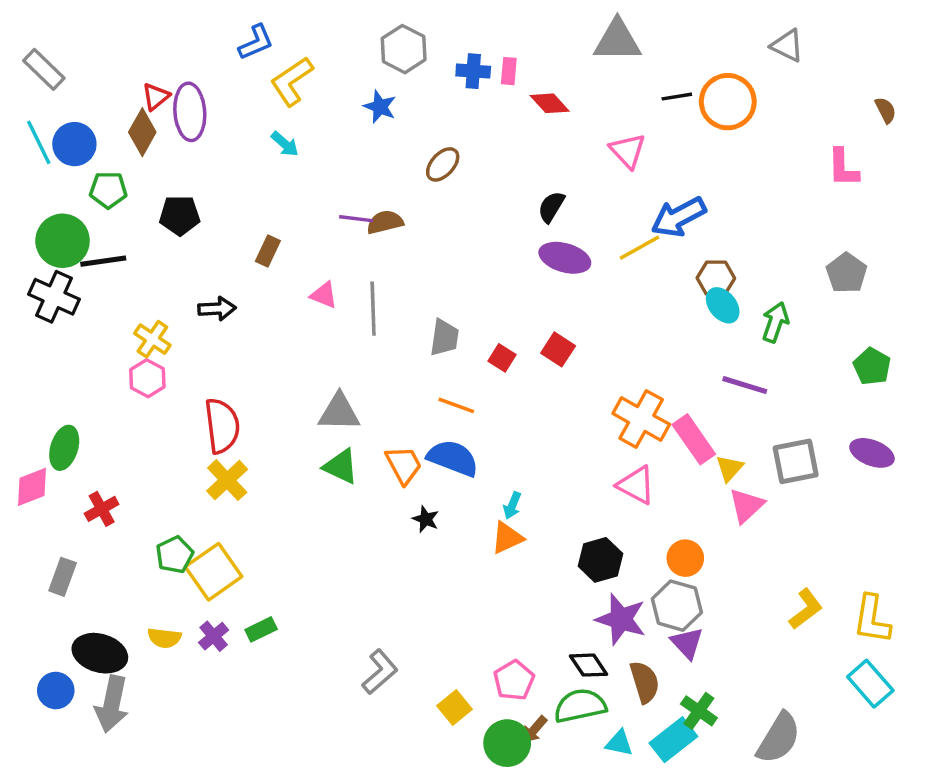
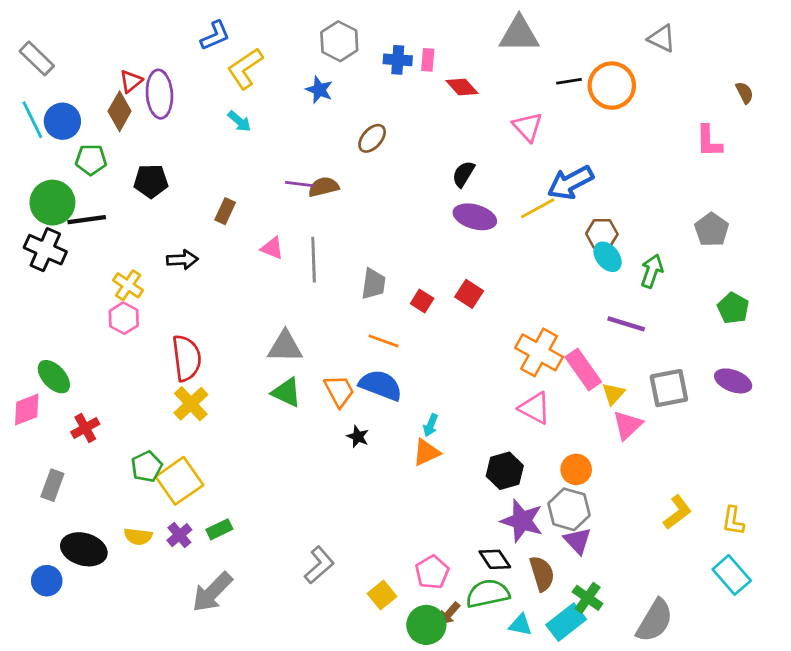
green ellipse: (64, 448) -> (54, 377), turned -60
yellow L-shape: (872, 619) -> (733, 521), size x0.7
gray arrow: (112, 704) -> (212, 592), moved, turned 33

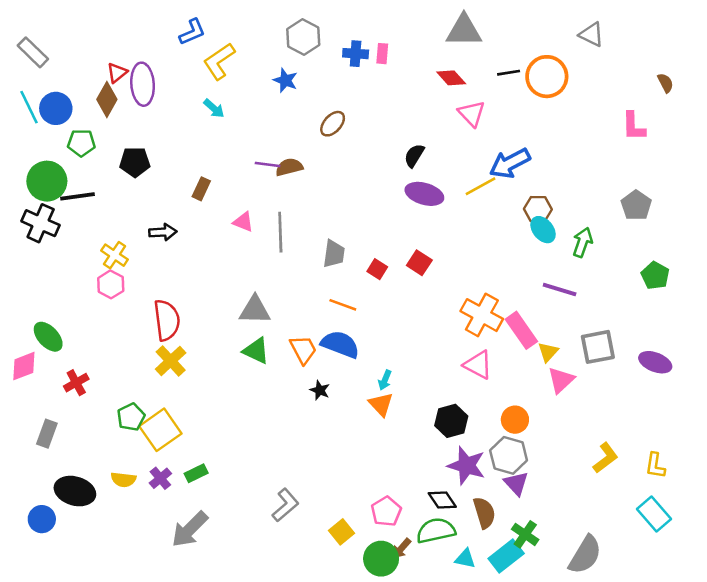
red diamond: (462, 87) -> (451, 78), moved
purple ellipse: (733, 381) -> (655, 362), moved
orange triangle: (426, 452) -> (381, 404), turned -48

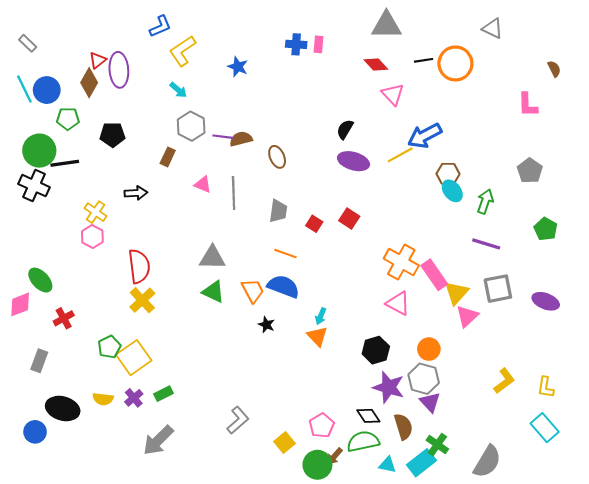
gray hexagon: (303, 37) -> (191, 126), moved
gray rectangle: (33, 52) -> (28, 43), size x0.7
brown ellipse: (333, 124) -> (277, 157), moved, turned -65
purple line: (560, 290) -> (486, 244), moved
yellow triangle: (548, 352) -> (456, 293), size x1.4

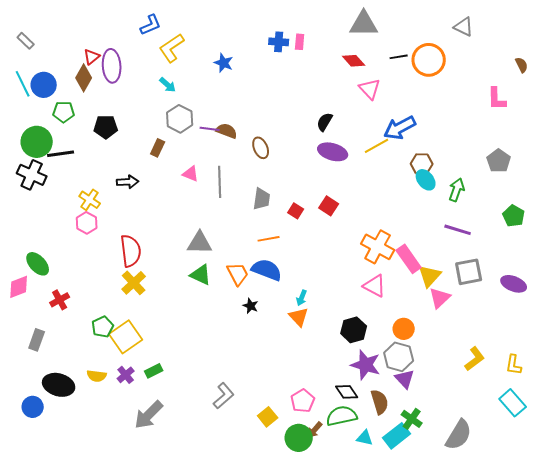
brown semicircle: (241, 139) -> (227, 131), turned 35
orange line: (286, 254) -> (269, 239), turned -30

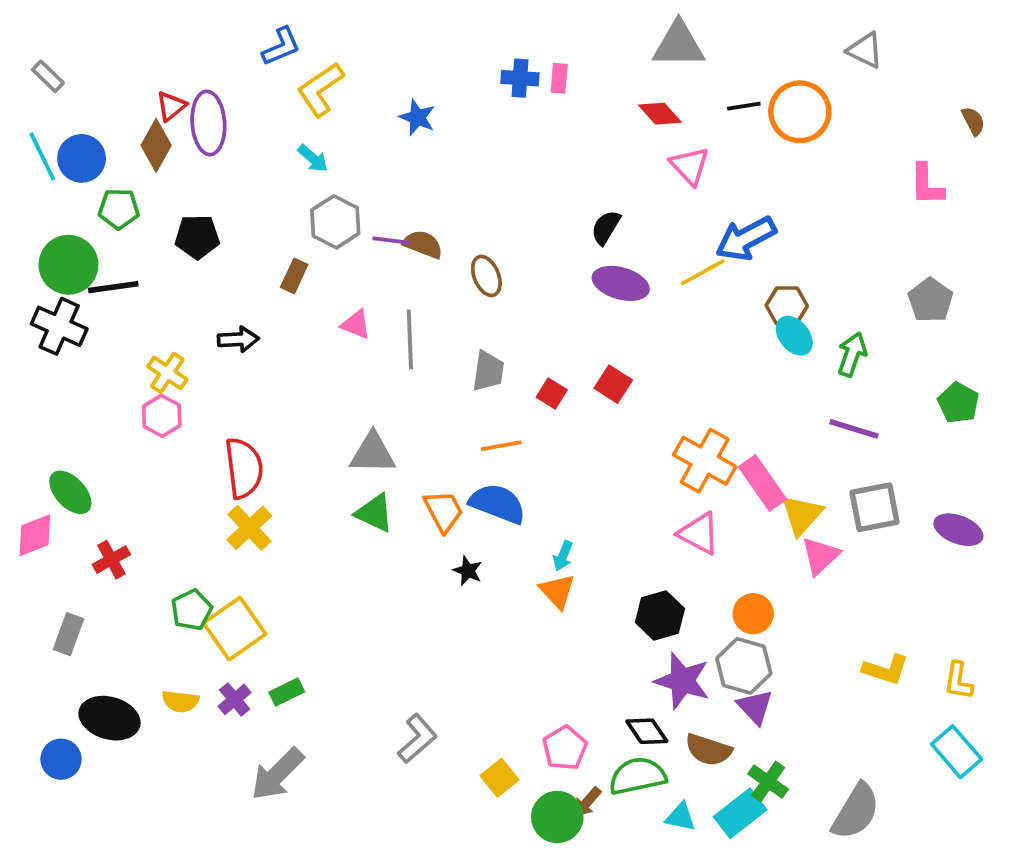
yellow L-shape: (475, 359) -> (886, 670), turned 55
brown semicircle: (380, 402) -> (708, 750), turned 125

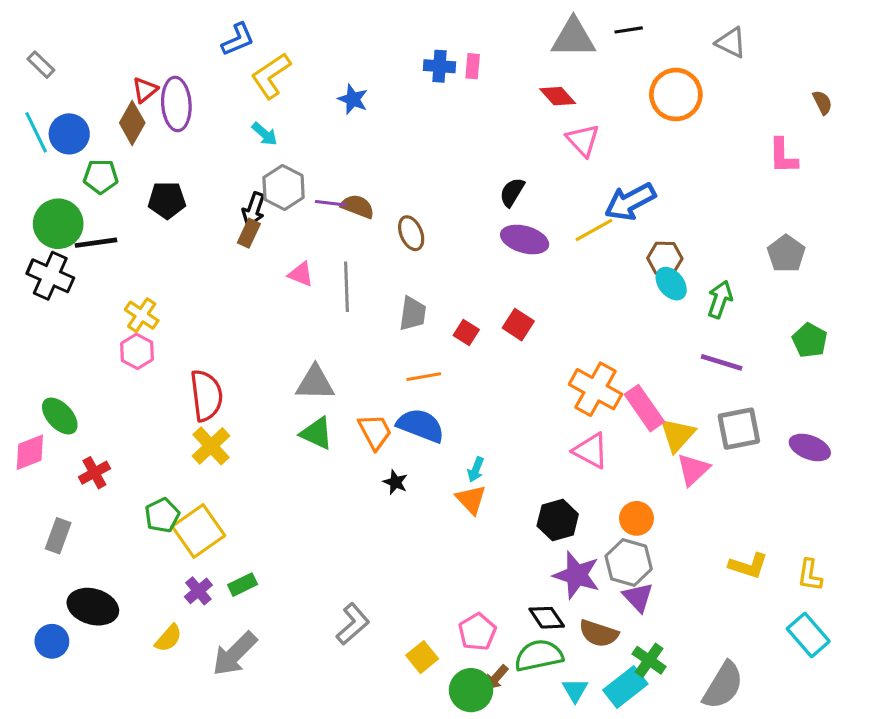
black line: (744, 106) -> (629, 30), moved
black arrow: (238, 339) -> (254, 210), moved, turned 112
yellow semicircle: (180, 701) -> (168, 638), moved, turned -56
cyan triangle: (680, 817) -> (575, 690), turned 48

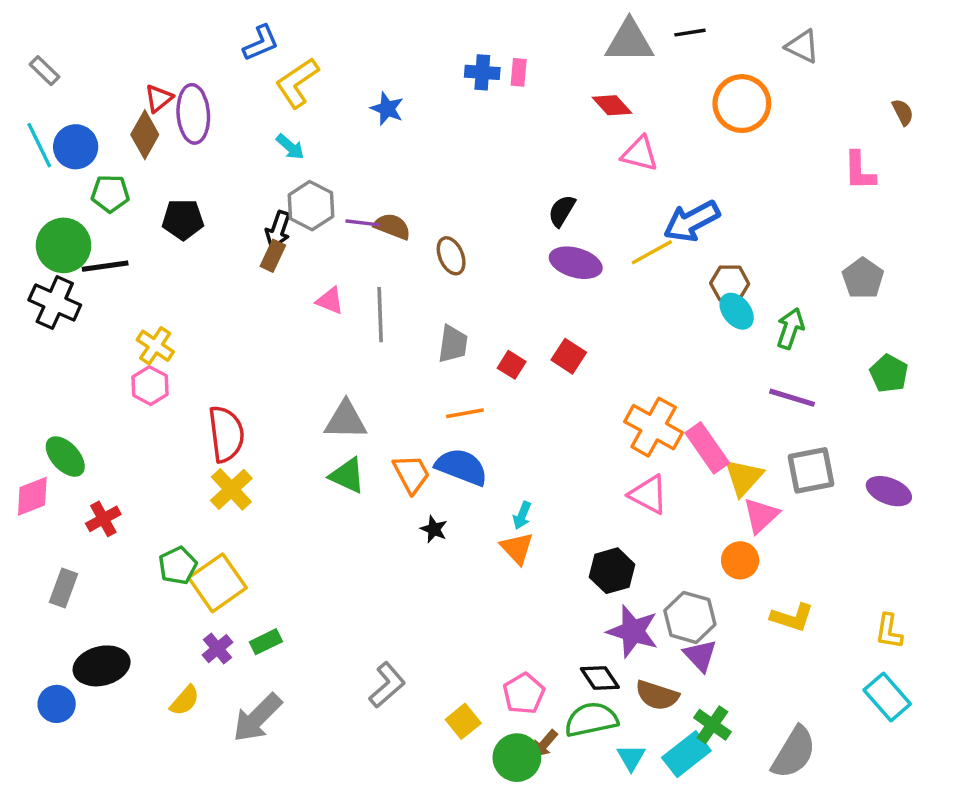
pink triangle: (583, 140) -> (640, 154), turned -33
orange circle: (636, 518) -> (740, 560), moved
yellow L-shape: (748, 566) -> (792, 617), moved
black ellipse: (93, 607) -> (102, 666), turned -30

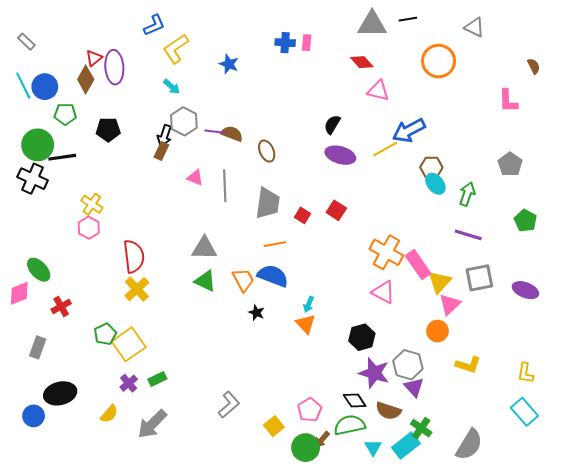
gray trapezoid: (453, 344) -> (268, 203), size x1.4

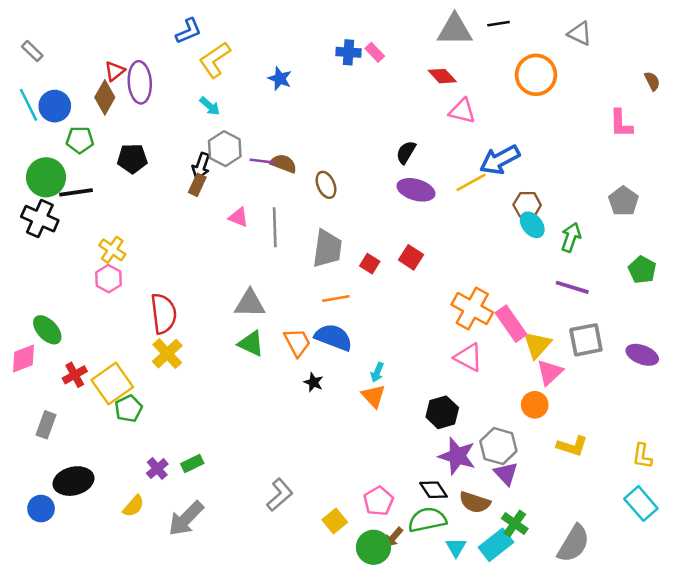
pink rectangle: (307, 43) -> (375, 52), turned -49
yellow square: (129, 344) -> (112, 384), moved

